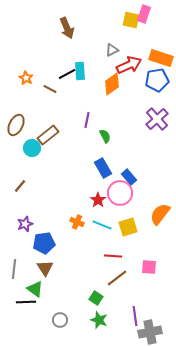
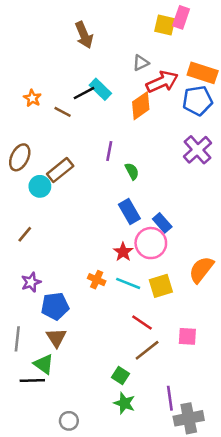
cyan rectangle: (80, 71) -> (100, 89), turned -42
red line: (113, 256) -> (142, 323), turned 30
gray circle: (60, 320) -> (69, 421), moved

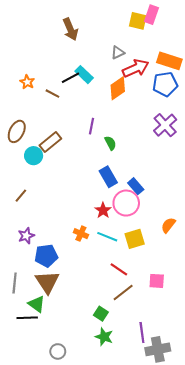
orange semicircle: (201, 270) -> (168, 225), size x0.7
brown triangle: (56, 338) -> (47, 282), size x1.4

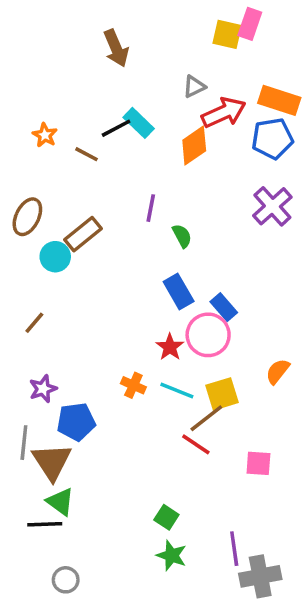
brown triangle: (47, 282) -> (52, 462), moved
gray line: (15, 283) -> (24, 443), moved
brown line: (123, 293) -> (206, 418), moved
gray circle: (58, 351) -> (66, 580), moved

